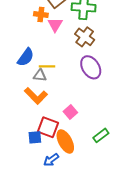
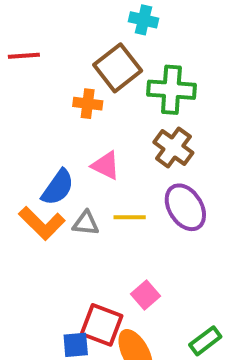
pink triangle: (55, 25) -> (106, 165), moved, turned -35
yellow line: (47, 66) -> (130, 217), moved
orange L-shape: (36, 96) -> (42, 223), moved

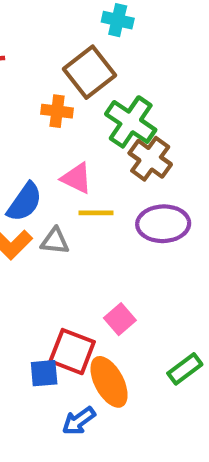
green cross: (171, 90) -> (131, 122), moved, turned 30
purple ellipse: (185, 207) -> (163, 224), turned -60
yellow line: (130, 217) -> (96, 213), moved

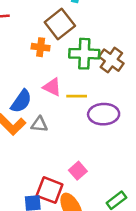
green cross: (131, 122) -> (84, 54), turned -32
brown cross: (150, 159) -> (111, 60), moved
yellow line: (96, 213) -> (77, 96), moved

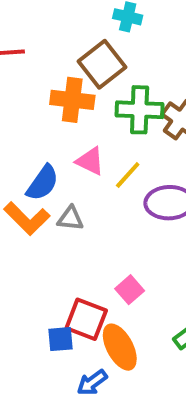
orange cross: (41, 47) -> (72, 100), size x1.5
yellow line: (77, 96) -> (128, 175), turned -48

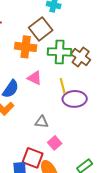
yellow line: (128, 175) -> (63, 86), moved, turned -56
gray triangle: (70, 219) -> (42, 122), moved

